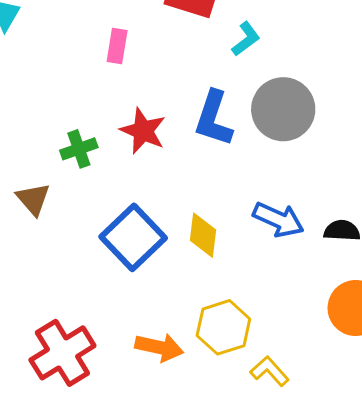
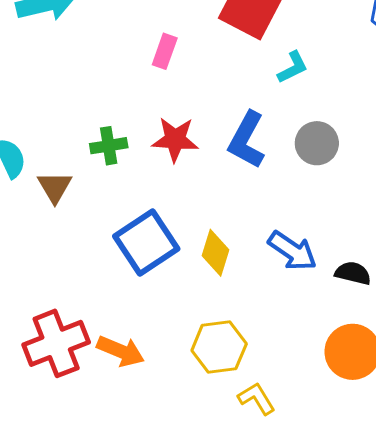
gray circle: (283, 109) -> (317, 143), size x0.7
red star: (143, 131) -> (175, 139), turned -30
orange arrow: (159, 347) -> (121, 351), moved

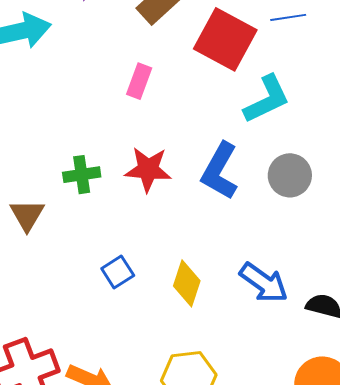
cyan L-shape: (293, 67) -> (267, 99), size x1.5
blue square: (146, 243) -> (118, 272), size x0.5

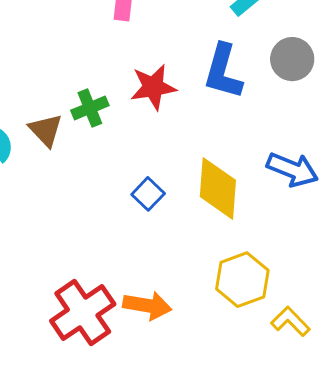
brown triangle: (27, 215) -> (46, 130), moved
yellow diamond: (187, 283) -> (218, 188), size x1.4

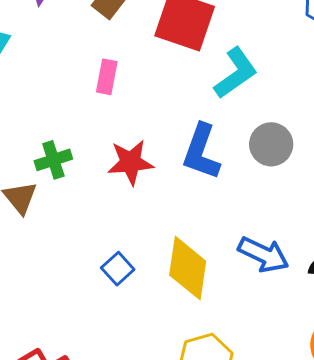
green cross: (90, 108) -> (53, 160), moved

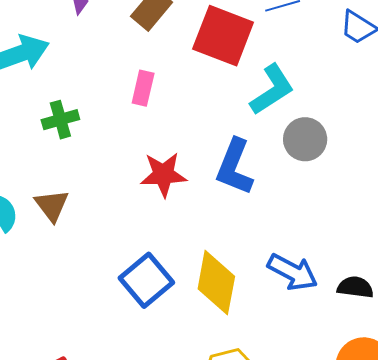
gray circle: (271, 144) -> (305, 139), moved
green cross: (53, 160) -> (60, 120), moved
blue square: (118, 269) -> (146, 280), size x1.6

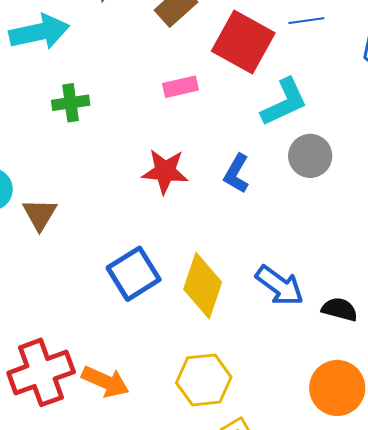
pink rectangle: (143, 88) -> (180, 87), moved, turned 56
blue L-shape: (235, 167) -> (237, 174), size x0.7
brown triangle: (52, 205) -> (40, 214), moved

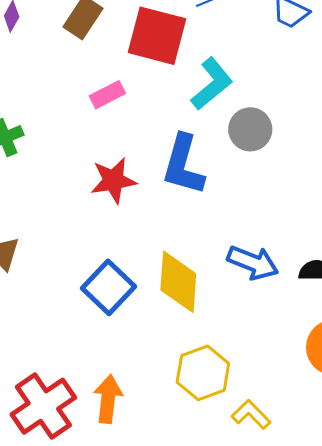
blue L-shape: (237, 174) -> (183, 165), size x1.6
orange arrow: (105, 382) -> (108, 399), turned -93

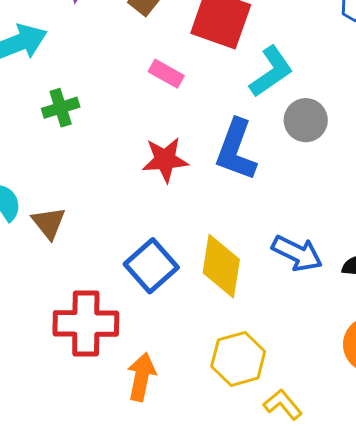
pink rectangle: (107, 95) -> (166, 74), turned 52
red cross: (43, 406) -> (86, 323), moved, turned 30

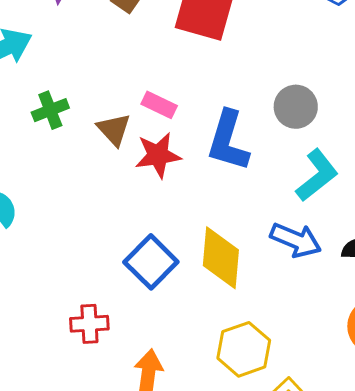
cyan L-shape: (271, 72) -> (317, 175), moved
pink rectangle: (166, 74) -> (159, 105), moved
brown triangle: (49, 223) -> (114, 129), moved
red cross: (86, 323) -> (89, 324), size x0.6

